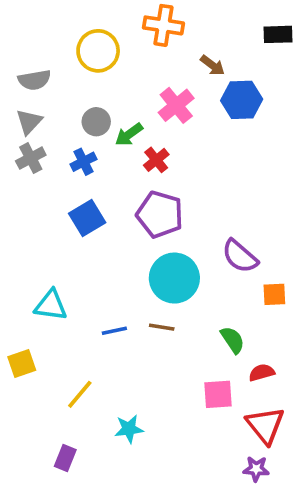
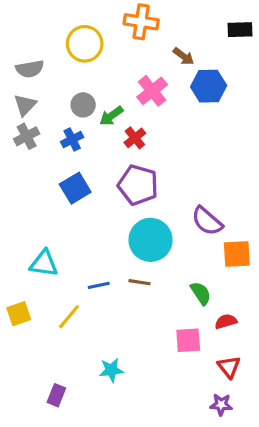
orange square: (274, 294) -> (237, 254), size x1.4
yellow line: (80, 394) -> (69, 317), moved
red triangle: (265, 425) -> (229, 367), size x0.7

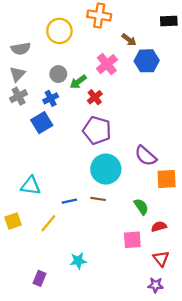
blue square: (75, 188) -> (42, 123), moved

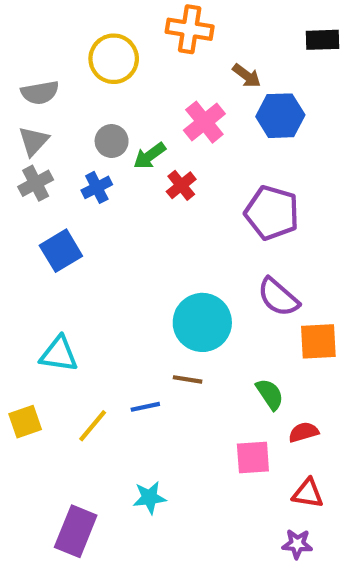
blue square: (42, 123) -> (61, 251), moved
purple pentagon: (97, 130) -> (272, 213), moved
blue line: (69, 201) -> (145, 407), moved
red triangle: (161, 259) -> (308, 493), turned -42
purple rectangle: (40, 278) -> (76, 531), size x1.6

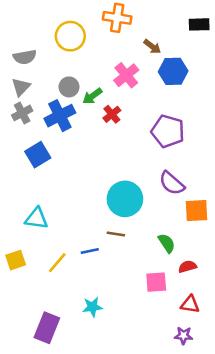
blue cross: (97, 187) -> (60, 116), size x1.6

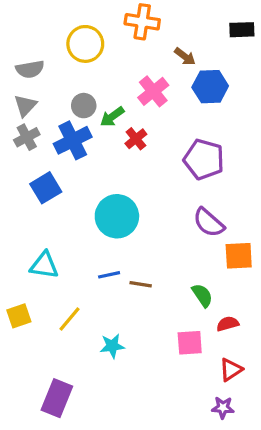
cyan circle: (125, 199) -> (117, 216), moved
blue line: (90, 251) -> (109, 275), moved
red triangle: (190, 304) -> (231, 370), turned -42
cyan star: (92, 307) -> (112, 346), moved

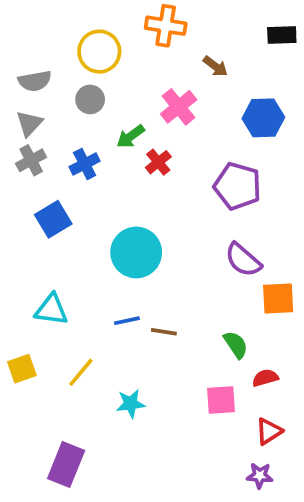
blue hexagon: (210, 87) -> (263, 118), moved
gray circle: (84, 106) -> (90, 99), moved
blue cross: (73, 140) -> (85, 164), size x0.7

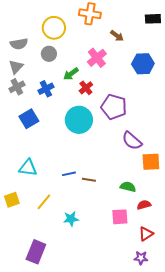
purple pentagon: (238, 186) -> (114, 107), moved
cyan circle: (136, 252) -> (79, 120), moved
green semicircle: (236, 345) -> (128, 187), turned -42

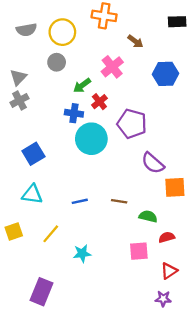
gray semicircle: (19, 44) -> (26, 30), moved
blue cross: (46, 89) -> (74, 113), moved, turned 35
blue square: (29, 119) -> (33, 154), moved
brown line: (89, 180) -> (119, 201), moved

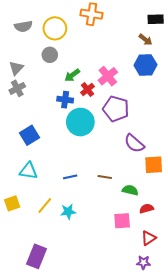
brown arrow: (135, 41) -> (145, 40), moved
pink cross: (112, 67) -> (108, 76), moved
cyan star: (82, 253) -> (68, 212), moved

